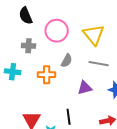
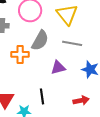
gray semicircle: (67, 61) -> (40, 40), size x1.5

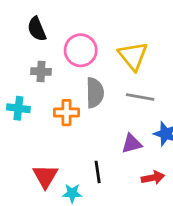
gray semicircle: (40, 40) -> (95, 93), turned -30
purple triangle: (58, 67) -> (132, 144), moved

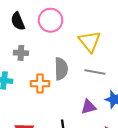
pink circle: (81, 50) -> (51, 20), moved

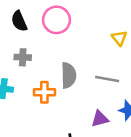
yellow triangle: (90, 41) -> (119, 38), moved, size x0.6

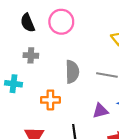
orange cross: (44, 92) -> (50, 100), moved

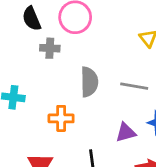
gray cross: (31, 55) -> (50, 48), moved

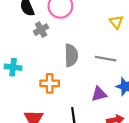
gray cross: (50, 48) -> (41, 30), turned -32

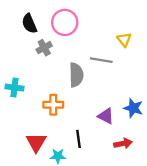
gray line: (106, 59) -> (101, 60), moved
purple triangle: (99, 94) -> (106, 116), turned 42

